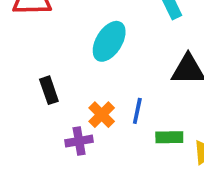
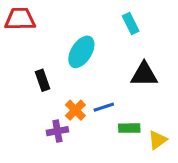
black rectangle: (49, 90) -> (43, 80), moved
blue line: (137, 111) -> (104, 107), turned 60

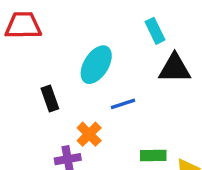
black triangle: (144, 74) -> (175, 68), moved
blue line: (104, 107) -> (123, 104), moved

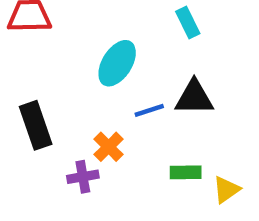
black triangle: (175, 68) -> (194, 98), moved
black rectangle: (50, 99) -> (36, 125), moved, size x1.5

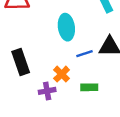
cyan ellipse: (117, 63) -> (66, 27), turned -40
green rectangle: (186, 172) -> (89, 87), moved

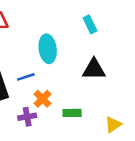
blue line: (84, 54) -> (26, 77), moved

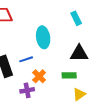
green rectangle: (72, 113) -> (69, 75), moved
yellow triangle: (113, 124) -> (79, 94), moved

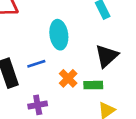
black triangle: (79, 53) -> (107, 56), turned -42
orange cross: (39, 76) -> (68, 78), moved

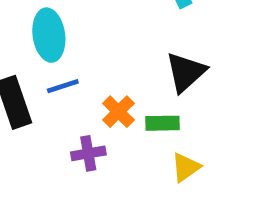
cyan ellipse: (59, 35) -> (49, 35), moved
purple cross: (38, 105) -> (88, 153), moved

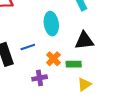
cyan ellipse: (49, 35) -> (51, 24), moved
black triangle: (186, 72) -> (84, 41), turned 36

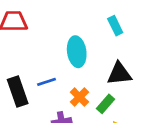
green rectangle: (74, 64) -> (106, 104), turned -48

